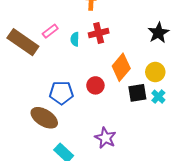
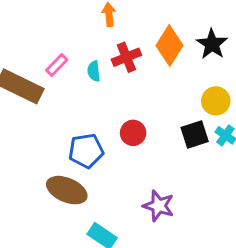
orange diamond: (121, 67) -> (170, 46), moved

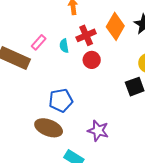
red circle: (133, 133) -> (92, 60), moved
purple star: (159, 206) -> (98, 131), moved

